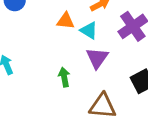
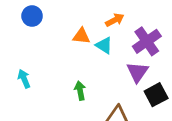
purple triangle: (97, 58) -> (137, 72), moved

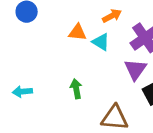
cyan arrow: (24, 79) -> (22, 92), moved, turned -72

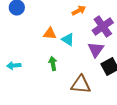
orange triangle: (77, 32) -> (50, 34), moved
cyan triangle: (101, 42) -> (68, 40), moved

